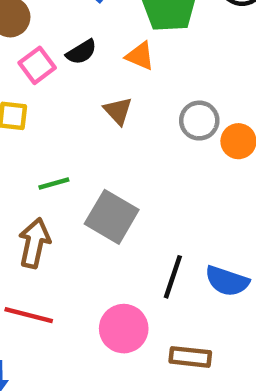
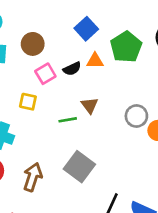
orange triangle: (140, 56) -> (95, 61), moved, turned -30
green line: (54, 184) -> (68, 120), moved

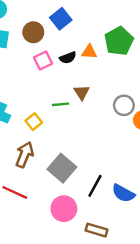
blue square: (86, 29) -> (61, 19), moved
yellow square: (28, 102) -> (34, 122), moved, turned 35
gray square: (79, 167) -> (62, 168), moved

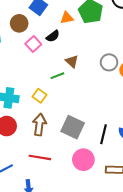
orange triangle: (89, 52) -> (67, 18), moved

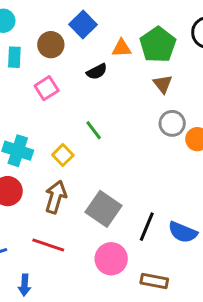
pink square: (33, 44) -> (47, 88), moved
brown triangle: (72, 61) -> (163, 84), moved
green line: (57, 76) -> (94, 130), turned 64

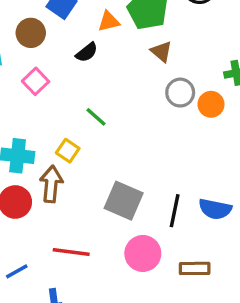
brown arrow: (56, 197) -> (51, 184), moved

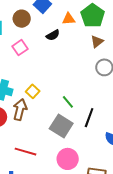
brown triangle: (161, 52) -> (97, 42), turned 32
green line: (96, 117) -> (68, 102), moved
black line: (175, 211) -> (89, 118), moved

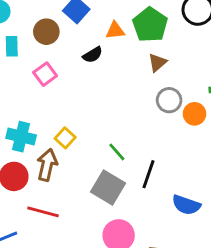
red line: (26, 152) -> (43, 212), moved

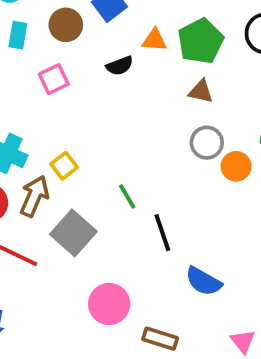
brown triangle: (157, 63) -> (201, 91), turned 42
black line: (148, 174) -> (162, 233), turned -48
gray square: (108, 187) -> (73, 233), moved

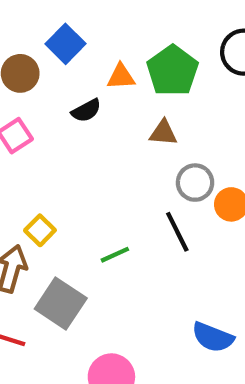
brown triangle: (201, 91) -> (163, 133), moved
green line: (127, 196) -> (115, 255), turned -76
black line: (162, 233) -> (177, 232), moved

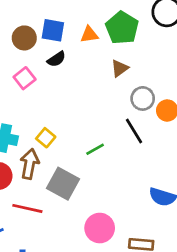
blue square: (66, 44) -> (53, 30), moved, turned -30
black semicircle: (86, 111) -> (56, 59), moved
brown triangle: (163, 133) -> (120, 68), turned -36

